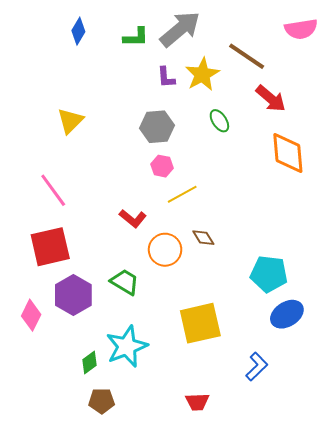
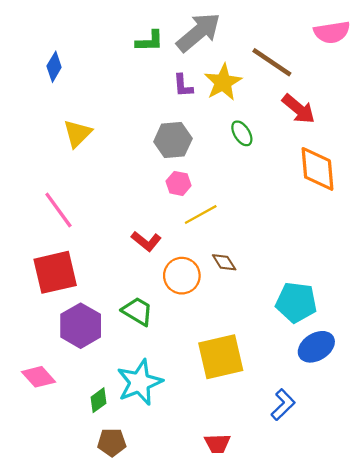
blue diamond: (78, 31) -> (54, 67), moved
pink diamond: (31, 315) -> (38, 377), moved, turned -68

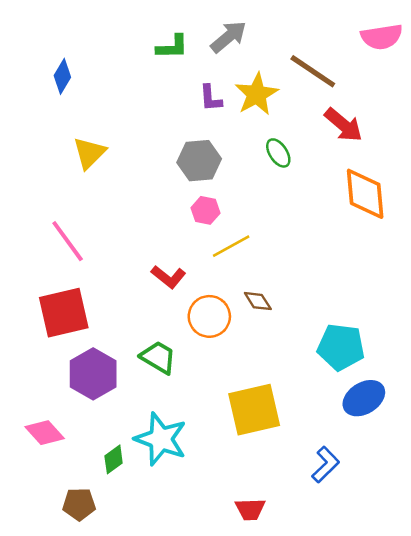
gray arrow: (199, 32) -> (228, 37), size x0.7
cyan star: (140, 382) -> (161, 439), turned -30
brown pentagon: (112, 442) -> (79, 504), moved

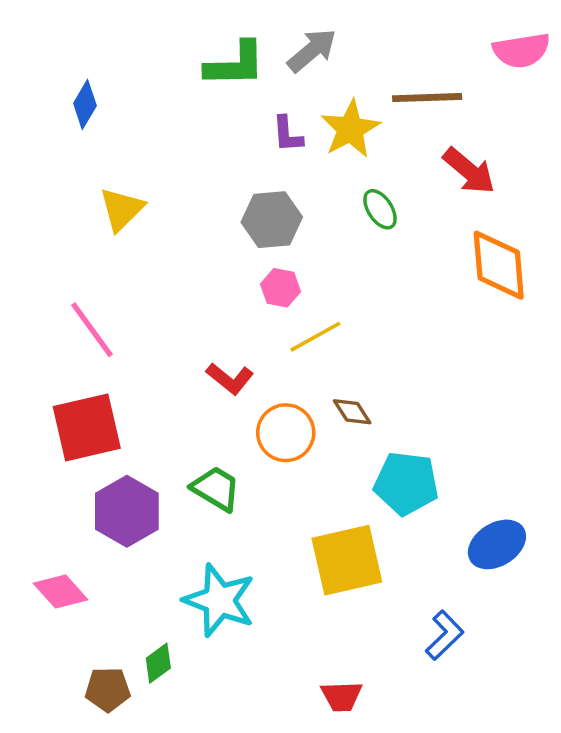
green L-shape: (172, 47) -> (235, 64), size x1.4
brown line: (313, 71) -> (427, 98), turned -36
cyan pentagon: (341, 347) -> (406, 483), moved
green diamond: (114, 459) -> (158, 663), moved

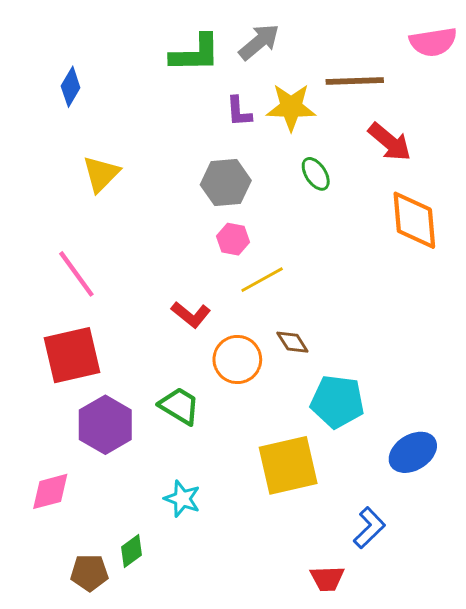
yellow star: (350, 129) -> (291, 107), turned 30
pink diamond: (61, 592) -> (50, 491), turned -63
cyan star: (219, 600) -> (182, 499), size x0.6
red trapezoid: (342, 696) -> (327, 578), moved

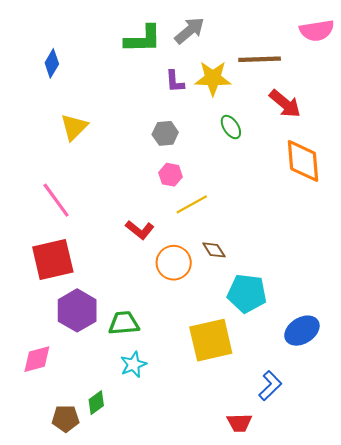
gray hexagon: (226, 183) -> (165, 133), size x0.7
green trapezoid: (179, 406) -> (124, 323), moved, turned -36
cyan star: (182, 499) -> (133, 364), turned 30

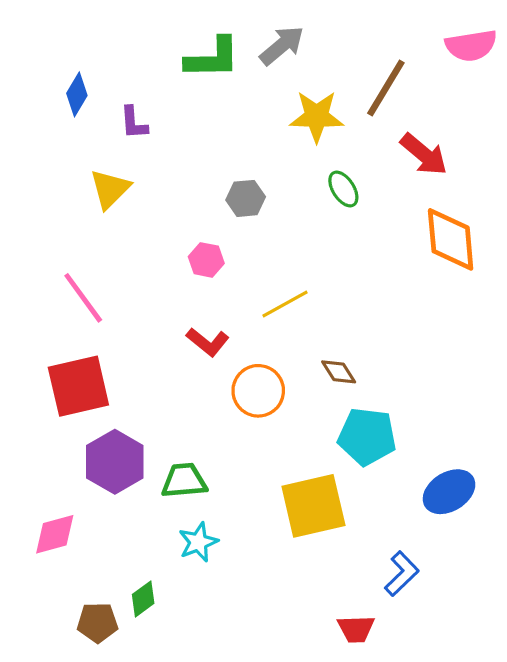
brown line: (260, 59) -> (386, 88), turned -57
purple L-shape: (175, 81) -> (134, 123), moved
pink hexagon: (170, 175) -> (206, 260), moved
brown diamond: (214, 250) -> (339, 372), moved

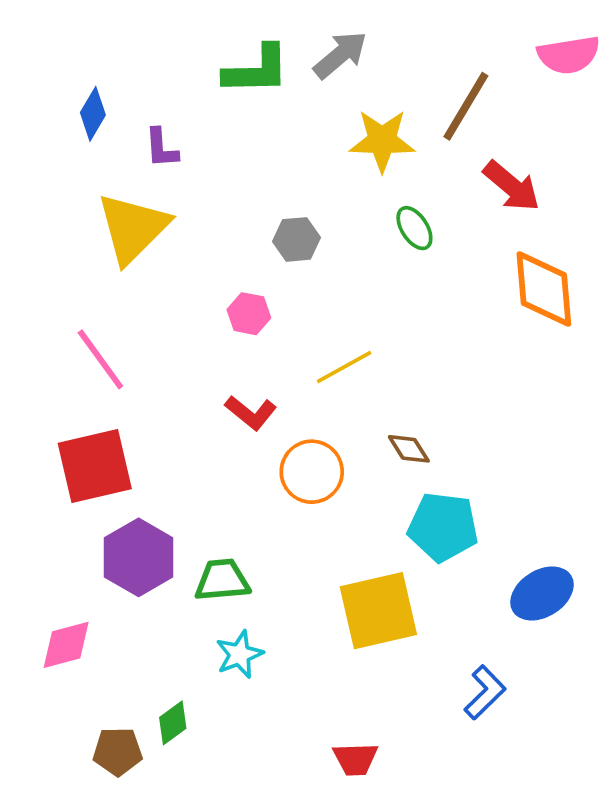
yellow triangle: (110, 189) -> (133, 228), size x1.5
red trapezoid: (356, 629) -> (355, 759), moved

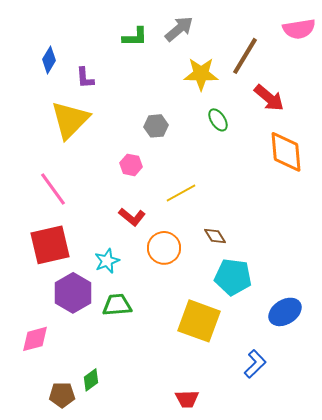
green L-shape: (257, 70) -> (135, 37), size x0.7
yellow square: (378, 611) -> (199, 321), turned 33
cyan star: (239, 654) -> (107, 261), moved

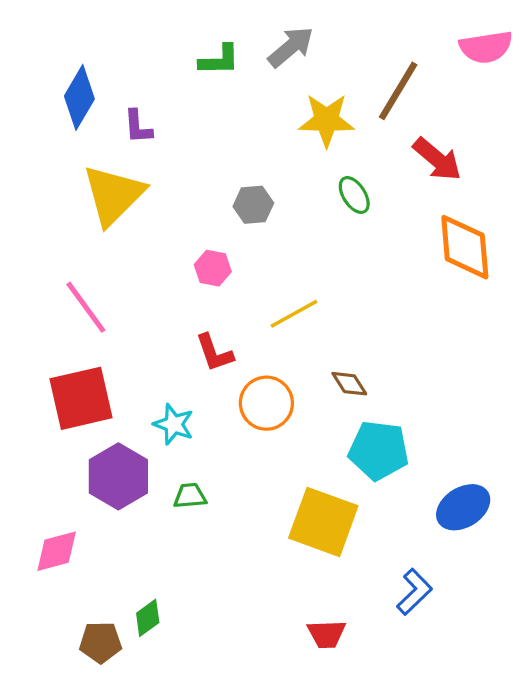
blue diamond: (49, 60) -> (79, 97), size x1.4
red L-shape: (132, 217) -> (214, 353), turned 32
cyan star: (107, 261) -> (174, 424), turned -30
green trapezoid: (117, 305) -> (190, 496), size x0.7
red trapezoid: (187, 399) -> (327, 634), moved

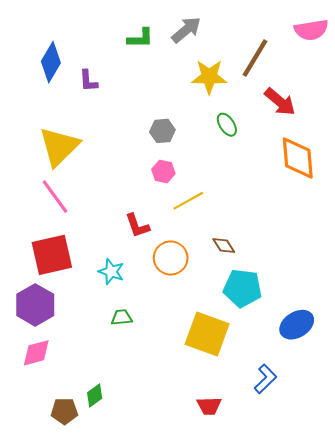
yellow triangle: (114, 195) -> (59, 147), moved
pink hexagon: (213, 268) -> (163, 172), moved
purple hexagon: (118, 476) -> (35, 305), moved

